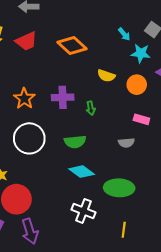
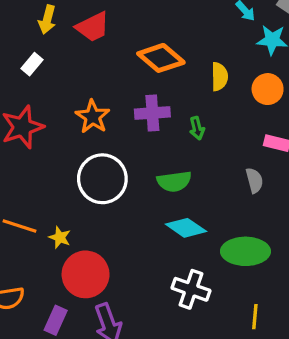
orange diamond: (72, 45) -> (161, 58), moved
yellow semicircle: (106, 76) -> (219, 77), turned -108
gray semicircle: (126, 143) -> (254, 180), turned -98

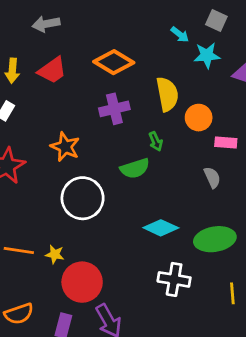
orange diamond: (161, 58) -> (114, 62), moved
yellow semicircle: (219, 77) -> (167, 94), size x1.4
orange circle: (268, 89) -> (199, 118), moved
purple cross: (152, 113) -> (114, 109), moved
green semicircle: (174, 181) -> (135, 168), moved

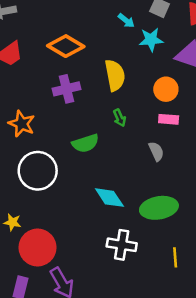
orange circle: (199, 118) -> (166, 89), moved
green arrow: (156, 141) -> (119, 118), moved
cyan diamond: (161, 228) -> (109, 198), turned 32

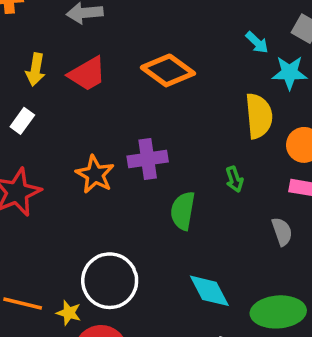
yellow semicircle: (115, 75) -> (259, 116), moved
purple cross: (67, 89) -> (148, 159), moved
green semicircle: (85, 143) -> (183, 211), turned 112
white circle: (38, 171) -> (110, 281), moved

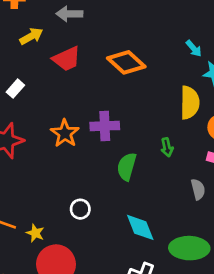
yellow arrow: (35, 70) -> (31, 36), moved, turned -135
white circle: (110, 281) -> (80, 209), moved, size x0.5

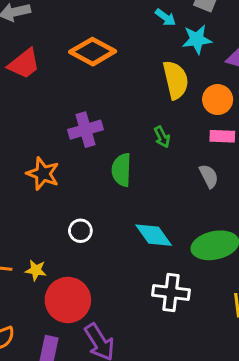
orange star: (65, 133) -> (43, 174), moved

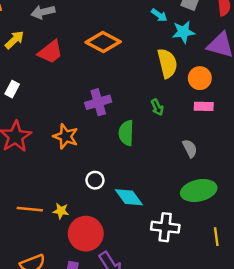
gray semicircle: (209, 176) -> (190, 148), moved
cyan diamond: (154, 235) -> (129, 197), moved

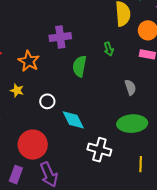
yellow star: (61, 211) -> (17, 90), moved

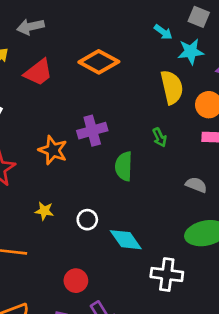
orange star: (29, 61) -> (53, 150), moved
gray semicircle: (130, 87) -> (196, 185), turned -42
red circle: (33, 145) -> (76, 281), size x0.6

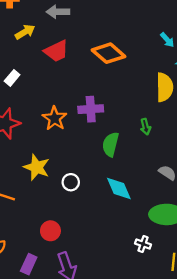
yellow star: (44, 211) -> (37, 167), size x1.6
cyan diamond: (126, 240) -> (119, 188), moved
white cross: (167, 275) -> (143, 244), moved, size x0.6

